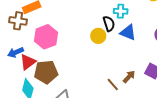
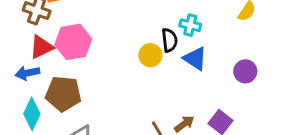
blue arrow: (16, 52) -> (27, 73), moved
red triangle: (28, 62) -> (41, 47), moved

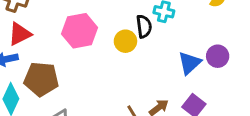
pink hexagon: (73, 42) -> (80, 31), moved
blue triangle: (195, 59) -> (189, 63), moved, turned 45

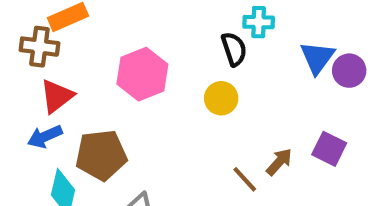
yellow circle: (125, 41) -> (221, 98), moved
blue triangle: (189, 63) -> (317, 58), moved

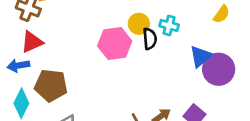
purple circle: (349, 71) -> (219, 69), size x1.5
pink hexagon: (142, 74) -> (115, 43), moved
yellow circle: (221, 98) -> (139, 24), moved

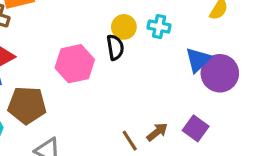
black semicircle: (150, 39) -> (115, 47), moved
pink hexagon: (115, 43) -> (75, 64), moved

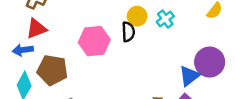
cyan cross: (159, 27) -> (165, 19), turned 36
blue triangle: (198, 60) -> (189, 76), moved

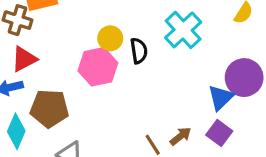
yellow circle: (137, 16) -> (110, 38), moved
cyan cross: (165, 19) -> (183, 30), size x1.6

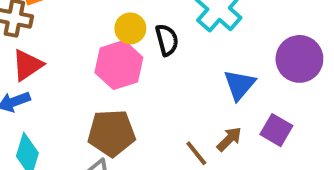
blue triangle: (221, 98) -> (240, 85), moved
brown pentagon: (49, 108) -> (111, 133), moved

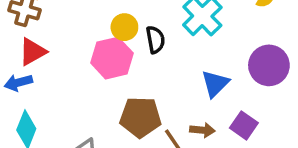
brown pentagon: (111, 133) -> (140, 117), moved
brown arrow: (229, 139) -> (202, 130), turned 45

